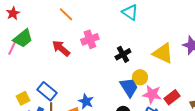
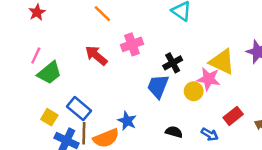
green trapezoid: (23, 38) -> (49, 73), moved
blue trapezoid: (129, 87) -> (158, 86), moved, turned -125
pink star: (152, 94) -> (208, 79), moved
yellow square: (23, 98) -> (49, 117), turned -32

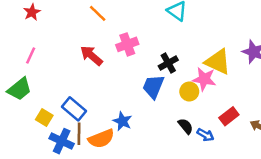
green trapezoid: (49, 73) -> (19, 89), moved
black semicircle: (174, 132) -> (186, 126), moved, turned 35

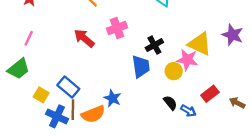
blue trapezoid: (153, 87) -> (141, 67), turned 150

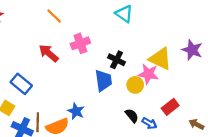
black cross: (154, 45) -> (117, 60), turned -35
blue rectangle: (68, 87) -> (21, 84), moved
brown arrow: (237, 103) -> (196, 124), moved

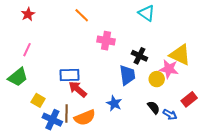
pink cross: (80, 43) -> (106, 41), turned 30
red arrow: (49, 53) -> (78, 89), moved
blue rectangle: (21, 84) -> (70, 75), moved, turned -42
blue star: (76, 111) -> (114, 103), moved

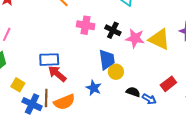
black cross: (139, 56) -> (113, 30), moved
pink star: (169, 69) -> (135, 38), moved
yellow circle: (157, 79) -> (116, 72), moved
black semicircle: (154, 107) -> (133, 92), turned -32

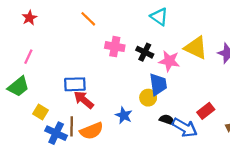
yellow triangle: (159, 39) -> (196, 48), moved
blue trapezoid: (107, 60) -> (158, 84), moved
blue arrow: (149, 99) -> (185, 128), size x1.6

